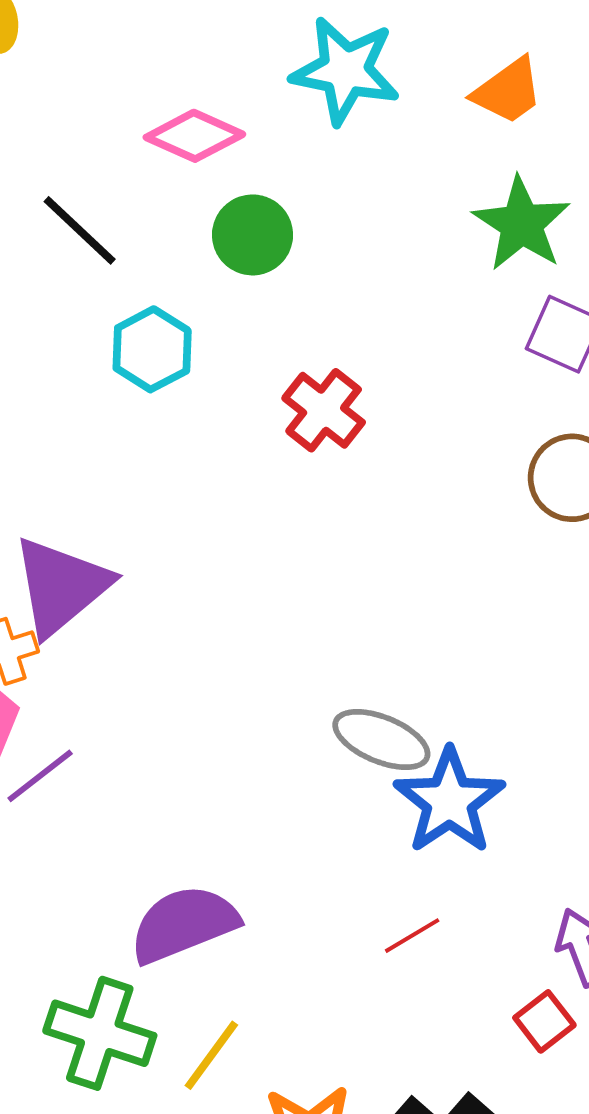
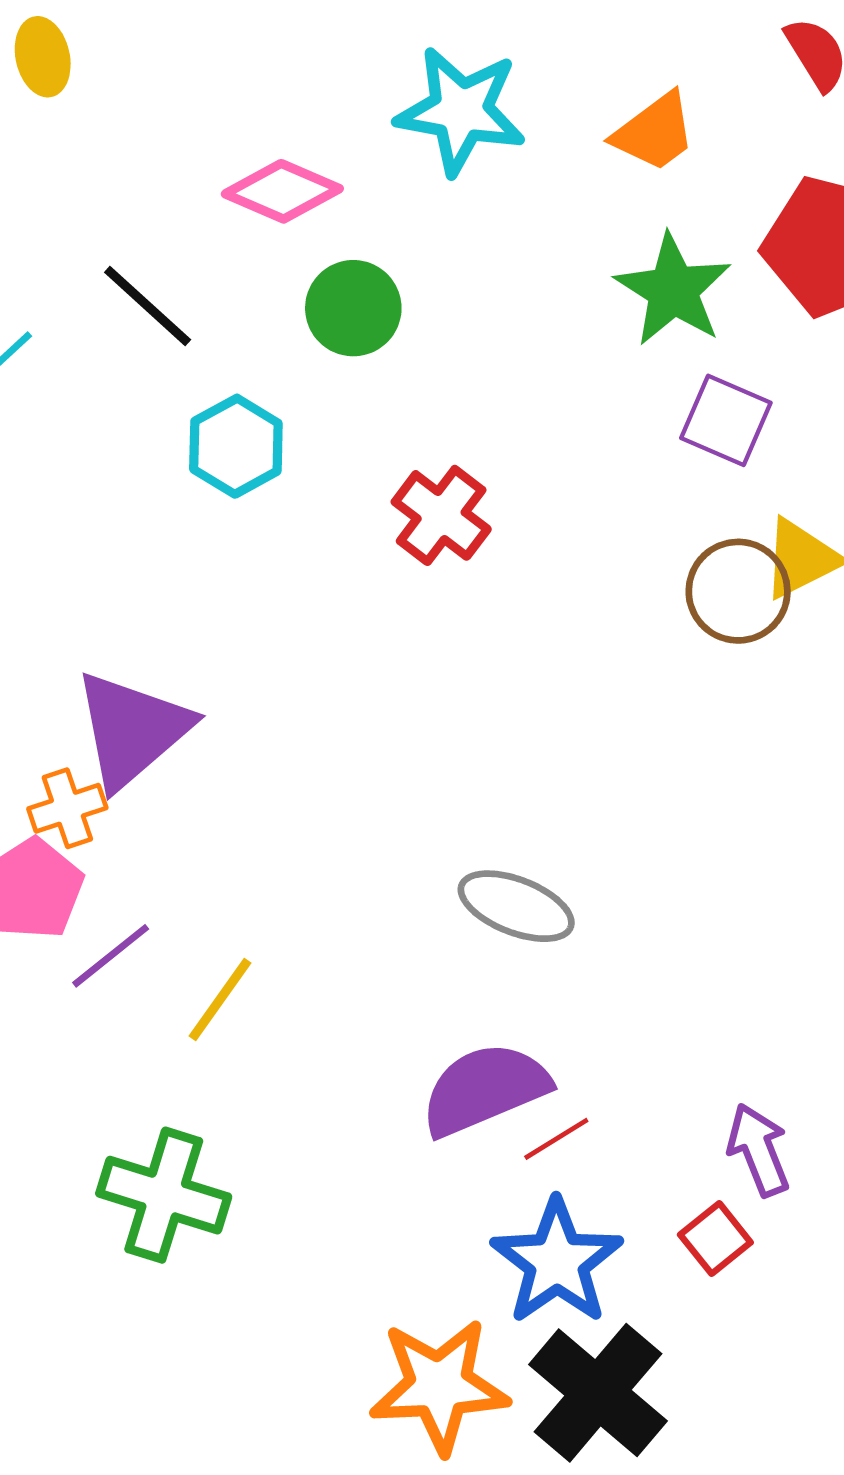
blue star: (449, 801) -> (557, 1262), moved
purple semicircle: (184, 924) -> (485, 1089), moved
green cross: (100, 1033) -> (164, 1195), moved
yellow line: (211, 1055) -> (220, 1000), moved

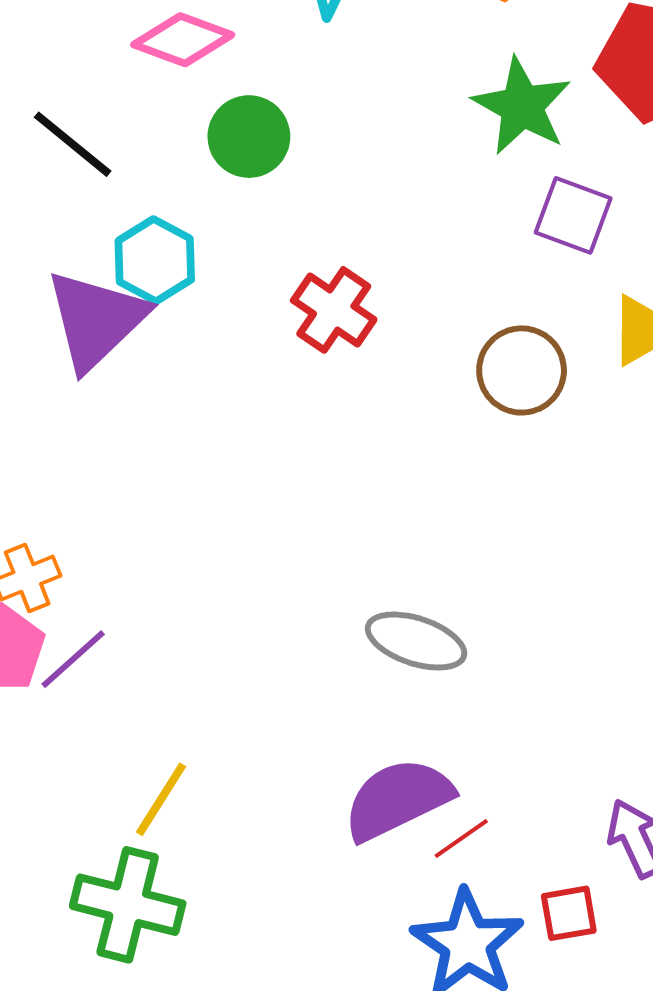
brown circle: (738, 591) -> (522, 370), moved
purple triangle: (132, 730) -> (96, 320), moved
purple line: (111, 956) -> (73, 659), moved
yellow line: (220, 1000) -> (161, 799), moved
red square: (715, 1239) -> (569, 913), moved, turned 32

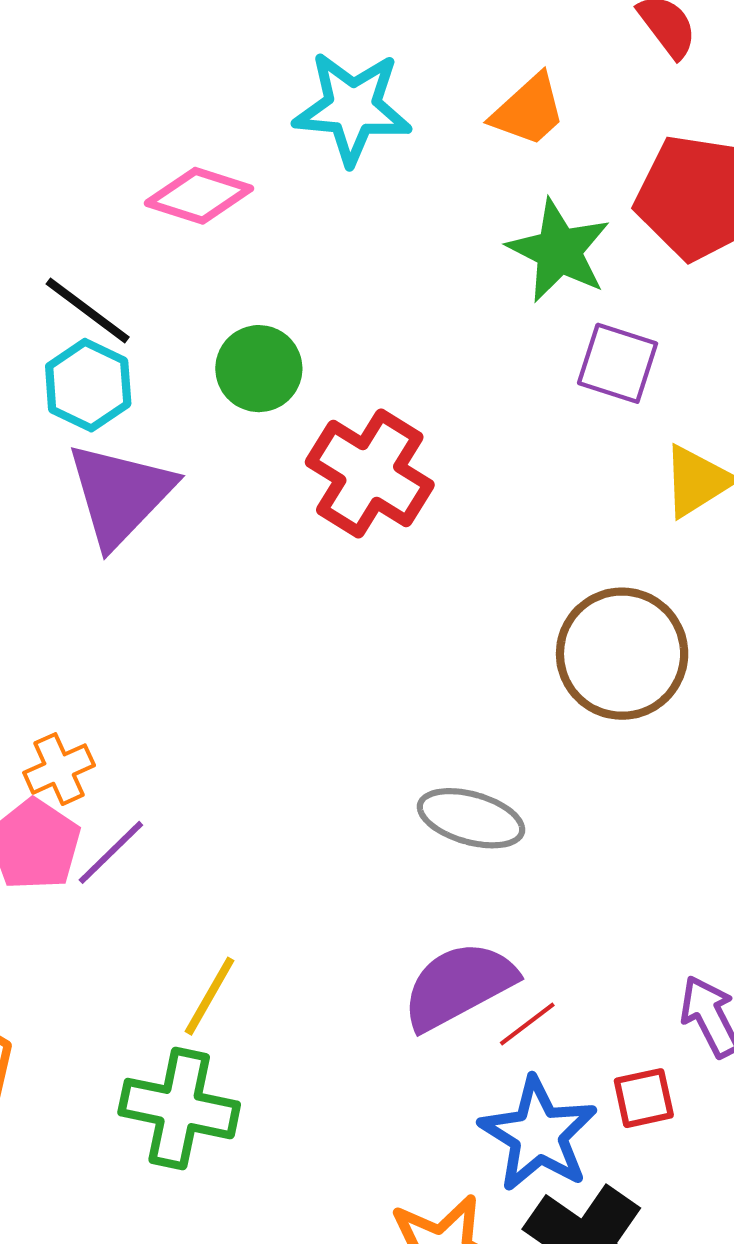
green circle: (249, 137) -> (259, 369), moved
cyan hexagon: (155, 260) -> (88, 385), moved
red cross: (334, 310) -> (370, 473), size x1.4
brown circle: (522, 370) -> (622, 654), moved, size x1.4

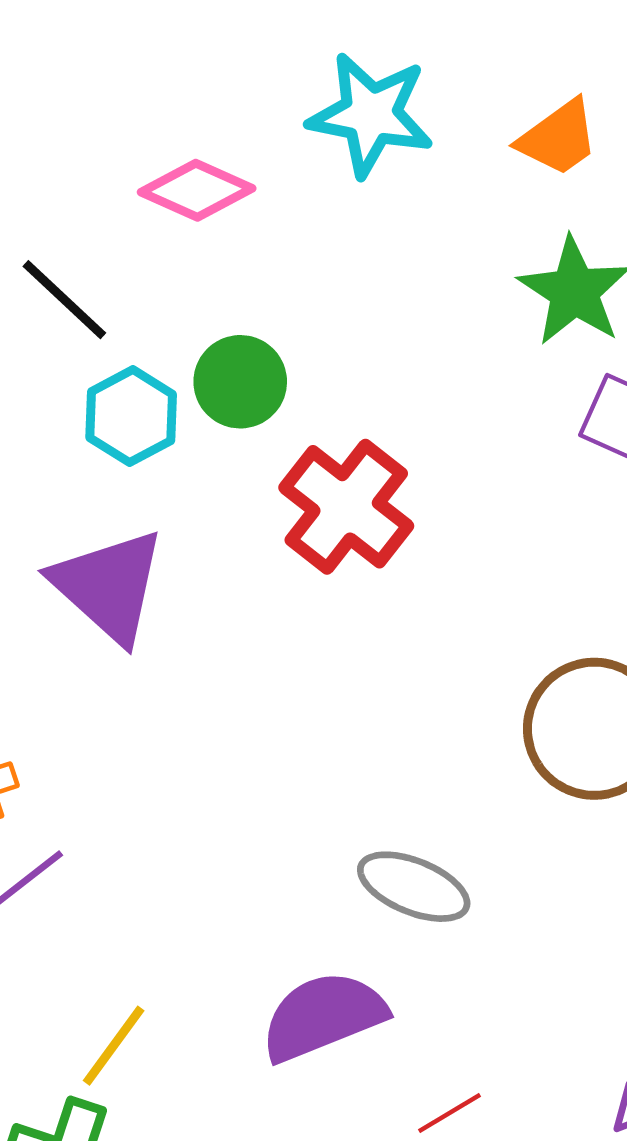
cyan hexagon: (88, 385) -> (131, 416), moved
purple triangle: (120, 494) -> (109, 586), moved, turned -38
purple semicircle: (459, 985) -> (323, 1016), moved

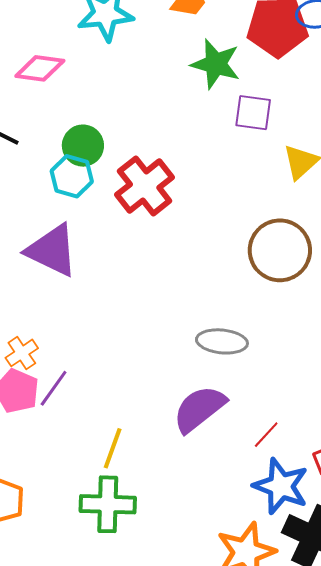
cyan hexagon: (131, 416) -> (72, 176), moved
red cross: (346, 507) -> (145, 186), turned 30

